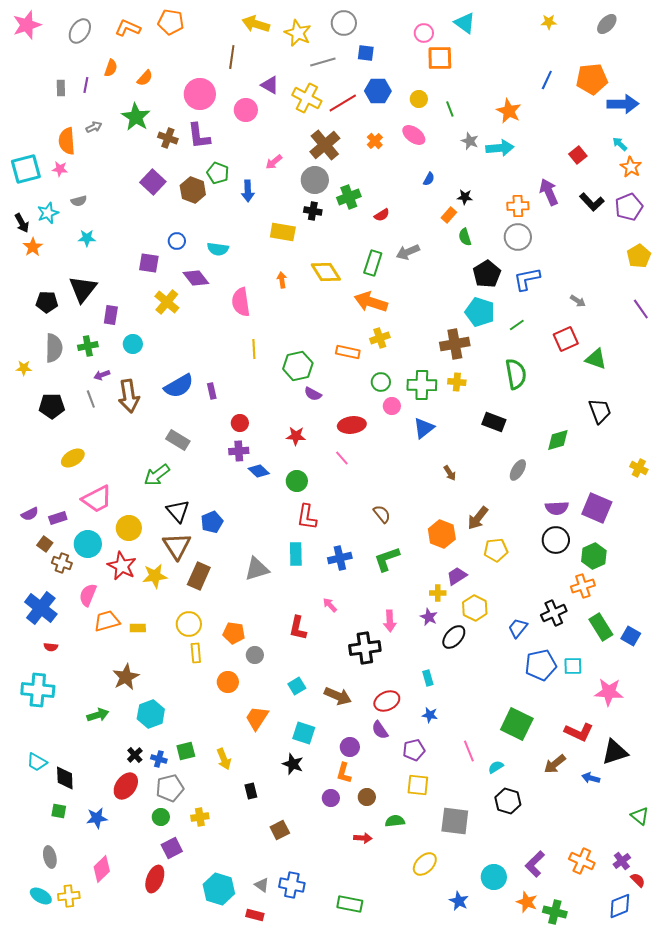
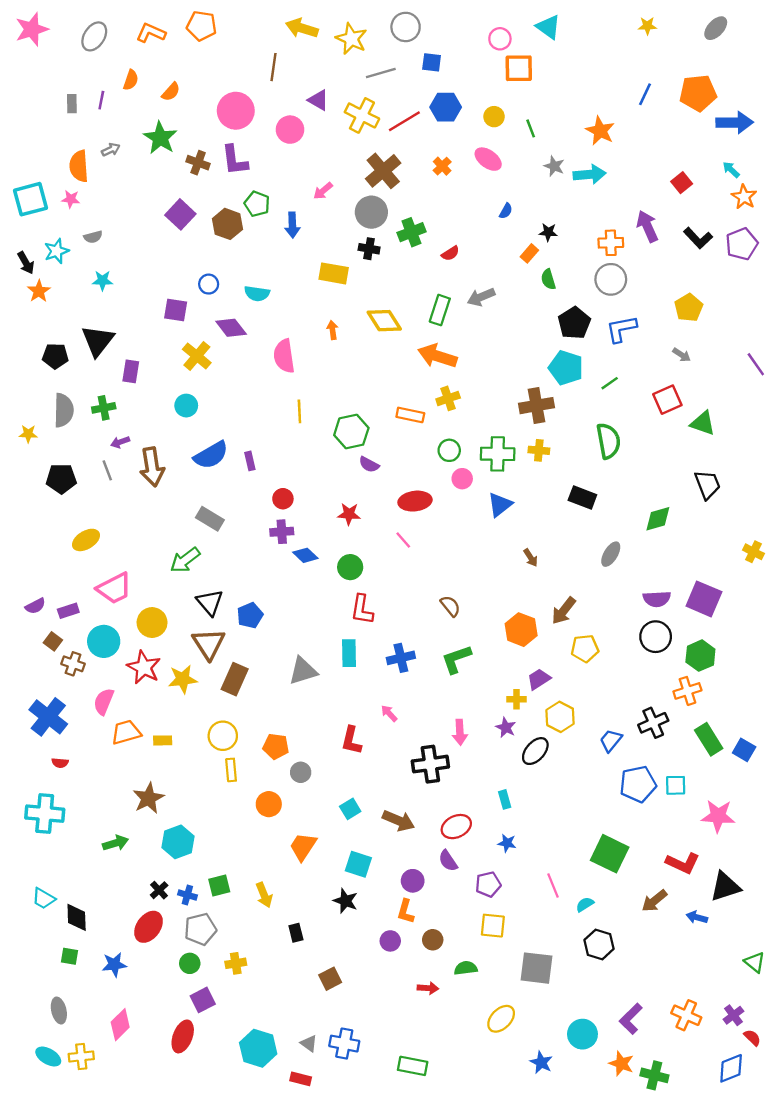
yellow pentagon: (639, 256) -> (689, 308), moved
cyan circle: (133, 344) -> (186, 406), moved

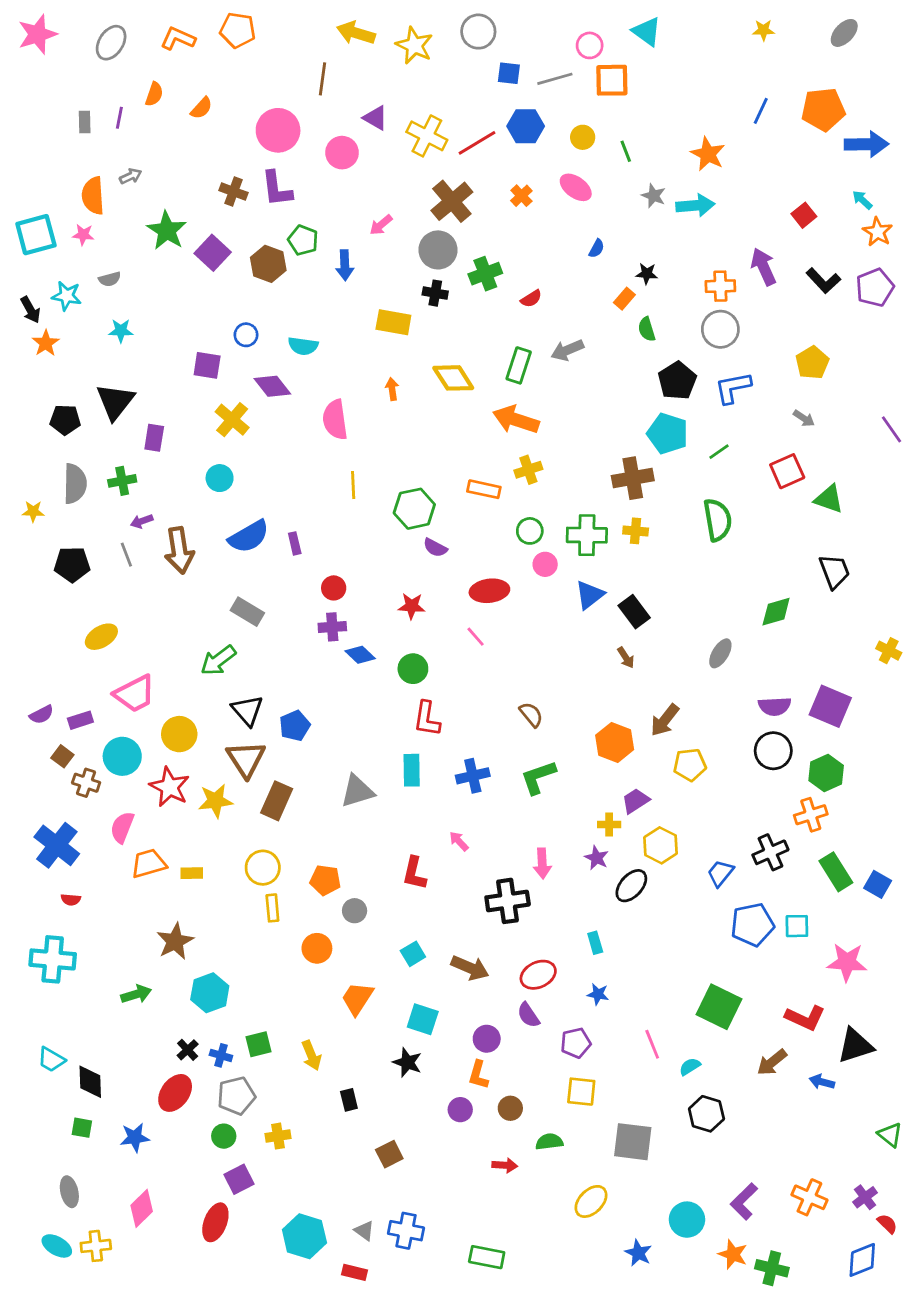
gray line: (381, 73) -> (555, 79), moved
green star: (160, 138) -> (167, 230), moved
cyan star: (57, 251) -> (67, 296), turned 30
black rectangle: (582, 498) -> (634, 612), moved, turned 32

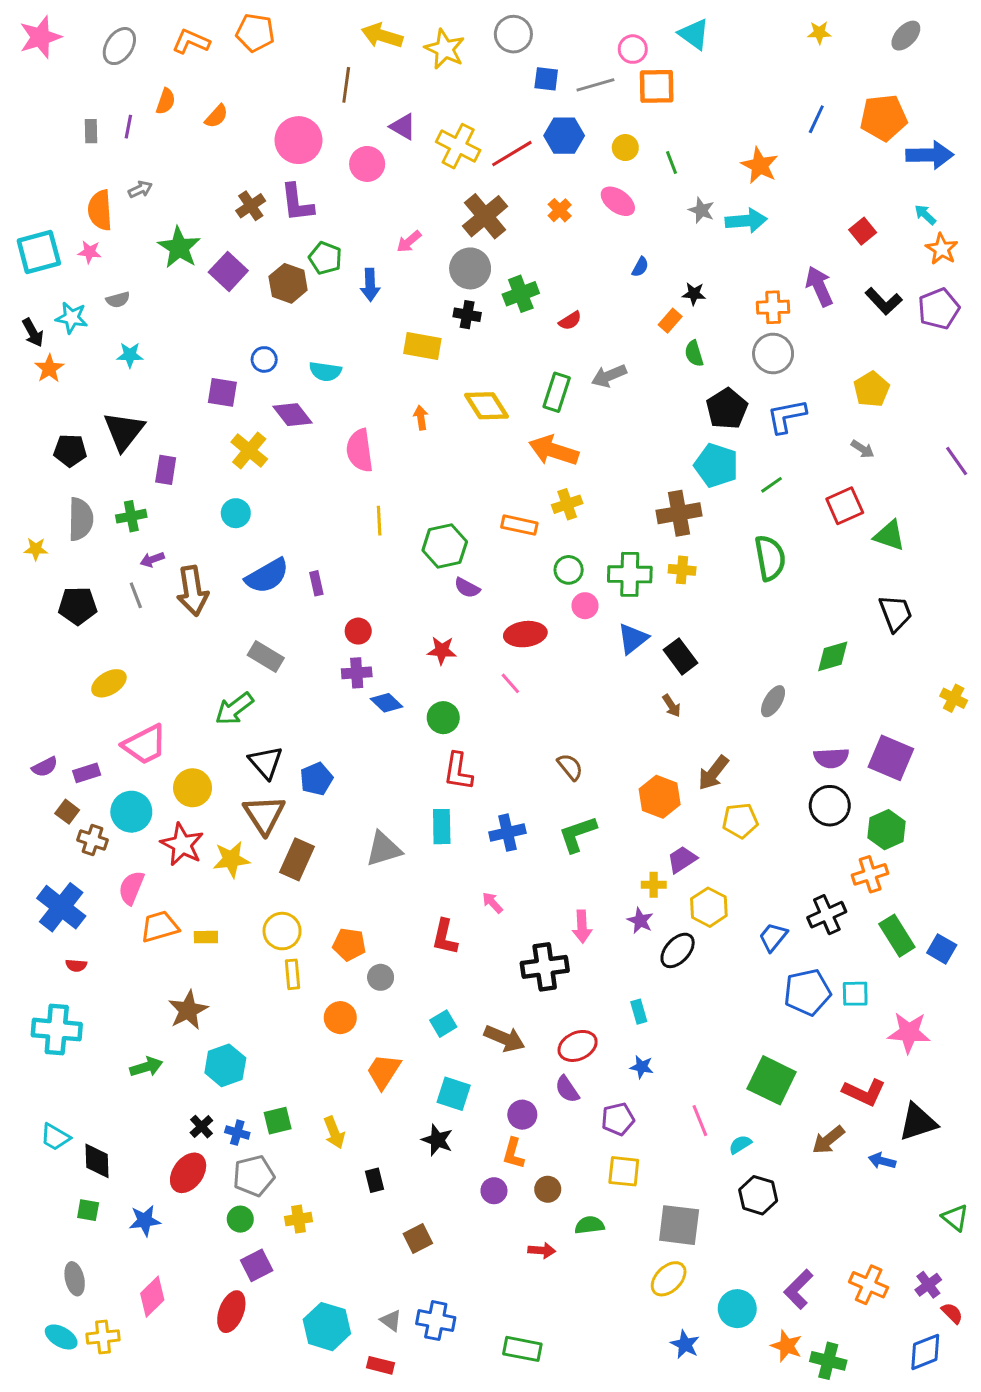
brown cross: (233, 192) -> (251, 206), turned 36
yellow ellipse: (591, 1201) -> (669, 1279), moved

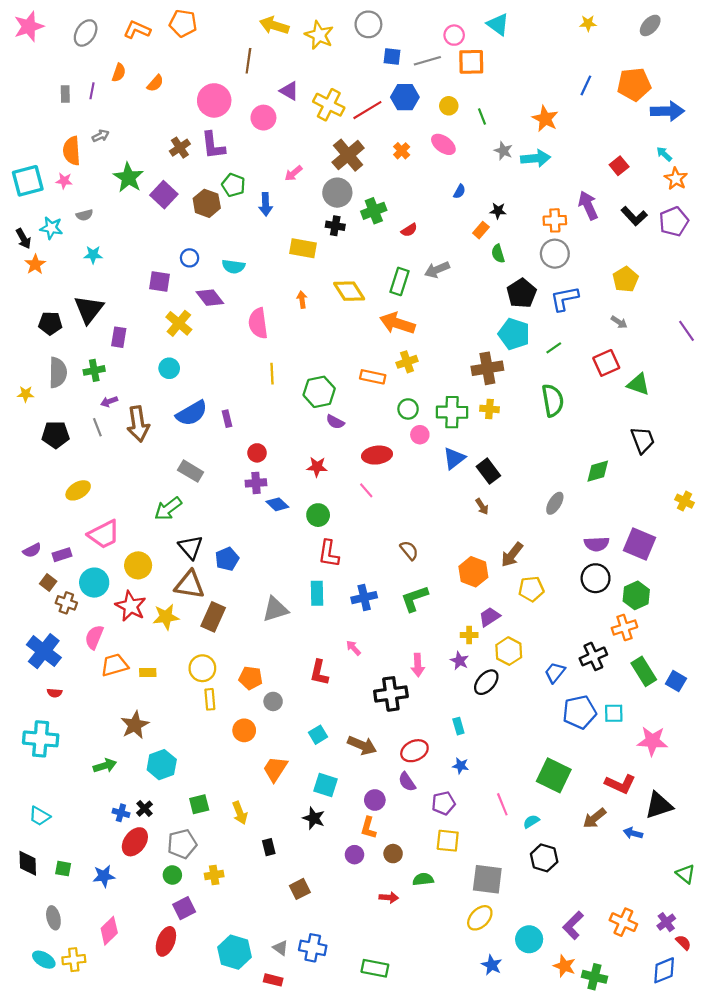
brown triangle: (264, 815) -> (190, 585), turned -48
blue cross: (237, 1133) -> (121, 813), moved
black diamond: (97, 1161) -> (28, 863), moved

